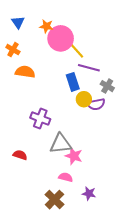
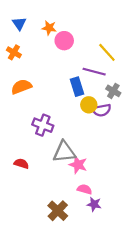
pink circle: (61, 38) -> (64, 41), size x0.7
yellow line: (76, 50) -> (107, 52), moved
orange semicircle: (25, 72) -> (21, 87), moved, turned -30
pink semicircle: (66, 177) -> (84, 189), moved

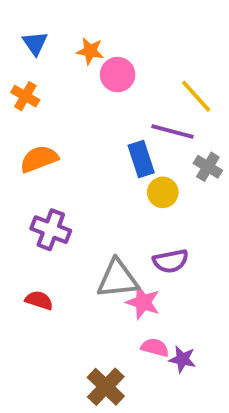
purple semicircle: (102, 110) -> (171, 261), moved
purple cross: (43, 125) -> (51, 230), moved
purple star: (94, 204) -> (182, 359), moved

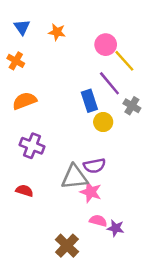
pink circle: (118, 75) -> (106, 45), moved
purple line: (173, 131) -> (109, 83), turned 35
purple semicircle: (171, 261) -> (94, 166), moved

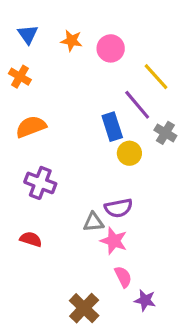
pink circle: (106, 45) -> (111, 48), moved
gray triangle: (74, 177) -> (93, 222), size x0.6
pink semicircle: (98, 221) -> (123, 277), turned 49
purple star: (116, 228) -> (145, 300), moved

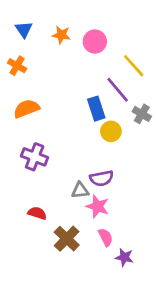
red semicircle: (31, 239) -> (37, 213), moved
brown cross: (84, 308) -> (67, 239), moved

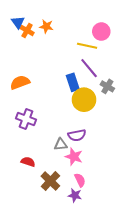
pink circle: (95, 42) -> (101, 32), moved
orange cross: (17, 66) -> (27, 30), moved
yellow line: (134, 66) -> (87, 46), moved, turned -36
yellow circle: (111, 131) -> (84, 100), size x1.5
purple star: (124, 257) -> (75, 195), moved

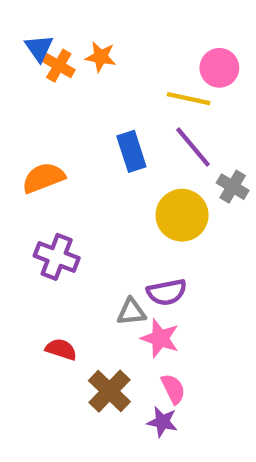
blue rectangle: (73, 82) -> (131, 151), moved

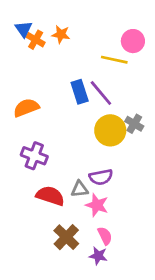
purple line: (193, 147) -> (101, 93), moved
gray cross: (233, 187) -> (134, 124), moved
red semicircle: (61, 349) -> (50, 196), moved, size x1.5

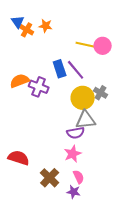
pink circle: (133, 41) -> (103, 46), moved
purple cross: (34, 156) -> (39, 87), moved
gray triangle: (80, 189) -> (86, 120), moved, size x1.5
red semicircle: (50, 196) -> (19, 158), moved
pink star: (97, 205) -> (73, 154), turned 30

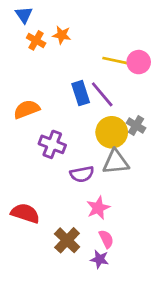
blue triangle: (18, 22) -> (24, 15), moved
purple cross: (39, 87) -> (52, 144), moved
purple semicircle: (76, 133) -> (82, 174), moved

